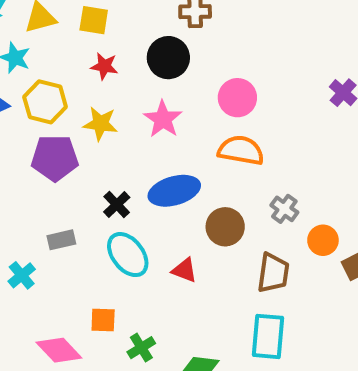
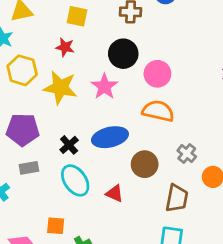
yellow square: (94, 20) -> (77, 16), moved
black circle: (168, 58) -> (123, 54), moved
yellow star: (100, 124) -> (60, 88), size x1.4
purple pentagon: (55, 158) -> (23, 130), moved

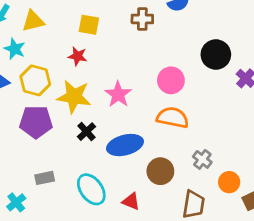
black circle: (123, 54) -> (216, 54), moved
purple pentagon: (23, 130) -> (36, 122), moved
black cross: (69, 145) -> (87, 132), moved

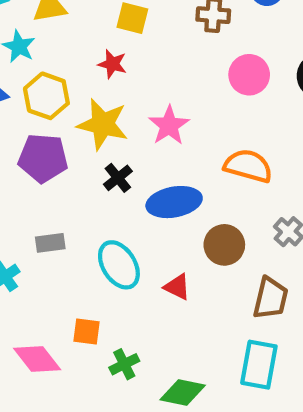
pink circle: (171, 80) -> (249, 75), moved

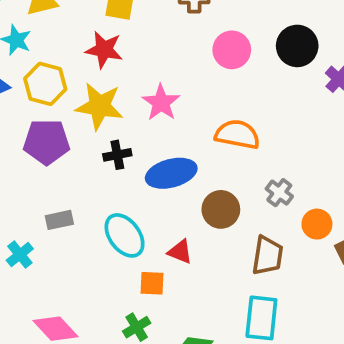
red star: (112, 64) -> (104, 50), size x1.4
black cross: (118, 178) -> (117, 155), turned 32
orange square: (87, 332) -> (152, 283), moved

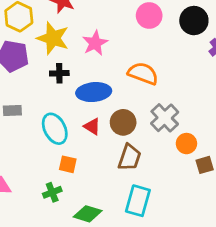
gray cross: (279, 193) -> (165, 118), size x1.5
red triangle: (180, 252) -> (92, 126), moved
brown trapezoid: (268, 256) -> (129, 157), moved

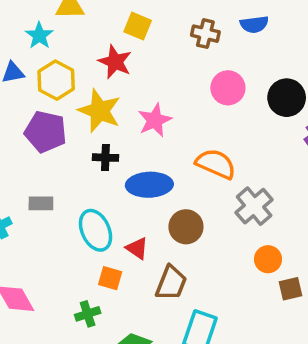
gray cross: (165, 118) -> (254, 206), moved
red triangle: (92, 126) -> (137, 248), moved
brown trapezoid: (129, 157) -> (171, 283), moved

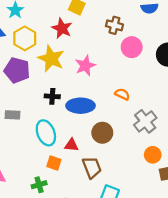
brown cross: (205, 34) -> (114, 25), moved
black cross: (105, 158) -> (52, 96), moved
orange semicircle: (216, 164) -> (122, 94), size x0.6
red triangle: (137, 248) -> (71, 145), turned -32
brown trapezoid: (171, 283) -> (92, 167), turned -45

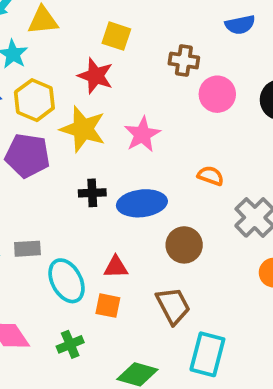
gray rectangle: (13, 115) -> (27, 249), moved
cyan ellipse: (46, 133) -> (67, 281), moved
red triangle: (71, 145) -> (116, 267), moved
green cross: (39, 185) -> (70, 344), moved

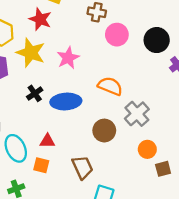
orange semicircle: (211, 176) -> (110, 86), size x1.5
black cross: (92, 193) -> (35, 93), turned -35
brown circle: (184, 245) -> (104, 131), moved

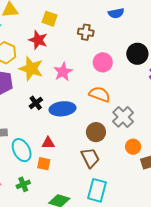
pink circle: (117, 35) -> (103, 62), moved
brown trapezoid: (83, 167) -> (90, 158), moved

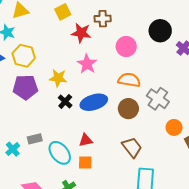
yellow square: (50, 19) -> (63, 12), turned -35
red star: (38, 40) -> (81, 33), moved
yellow star: (31, 69) -> (58, 78), moved, size x0.7
brown circle: (96, 132) -> (128, 109), moved

